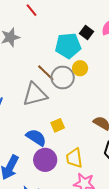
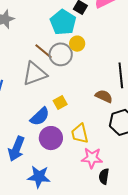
cyan pentagon: (68, 46) -> (63, 22), turned -30
blue semicircle: (36, 137) -> (40, 117), turned 110

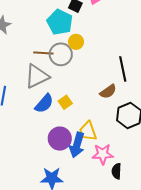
brown line: (44, 51) -> (43, 53), turned -30
brown semicircle: (104, 96) -> (108, 91), turned 126
blue semicircle: (40, 117) -> (44, 104), moved
blue arrow: (16, 149) -> (77, 145), moved

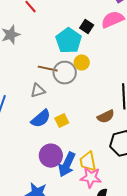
gray triangle: (37, 76) -> (38, 91), size x0.6
yellow trapezoid: (88, 131) -> (88, 161), moved

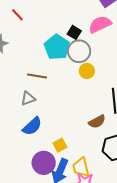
yellow circle: (82, 62) -> (87, 71), moved
gray circle: (65, 73) -> (79, 51), moved
yellow square: (62, 121) -> (60, 145), moved

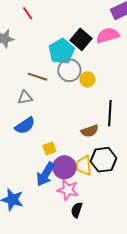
black square: (74, 32) -> (81, 39), size x1.5
gray circle: (79, 51) -> (69, 70), moved
purple circle: (44, 163) -> (64, 167), moved
yellow trapezoid: (81, 167) -> (84, 166), moved

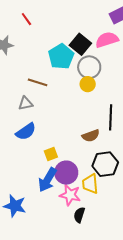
gray circle: (69, 70) -> (89, 67), moved
yellow trapezoid: (84, 166) -> (90, 184), moved

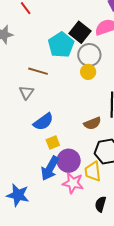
gray triangle: (26, 103) -> (26, 92), turned -42
blue semicircle: (26, 132) -> (43, 122), moved
black semicircle: (79, 215) -> (100, 204), moved

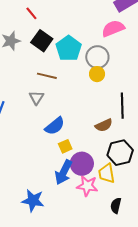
black square: (80, 32) -> (42, 41), moved

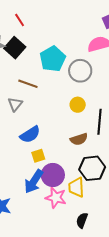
black square: (42, 41) -> (15, 48), moved
yellow circle: (97, 74) -> (78, 105), moved

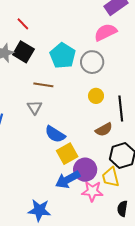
blue semicircle: (30, 135) -> (55, 134), turned 75
yellow square: (38, 156) -> (67, 154), size x1.5
blue arrow: (34, 181) -> (68, 180), turned 40

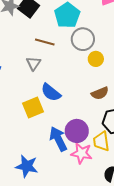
gray circle: (92, 62) -> (83, 39), moved
yellow square: (67, 154) -> (33, 107), moved
blue arrow: (68, 180) -> (58, 139), turned 85

